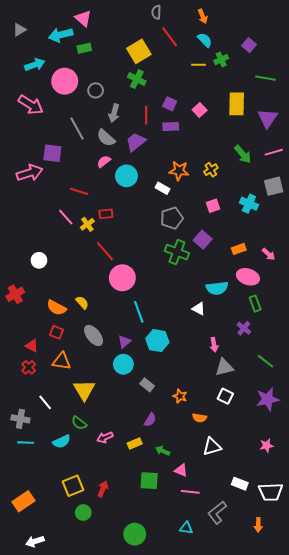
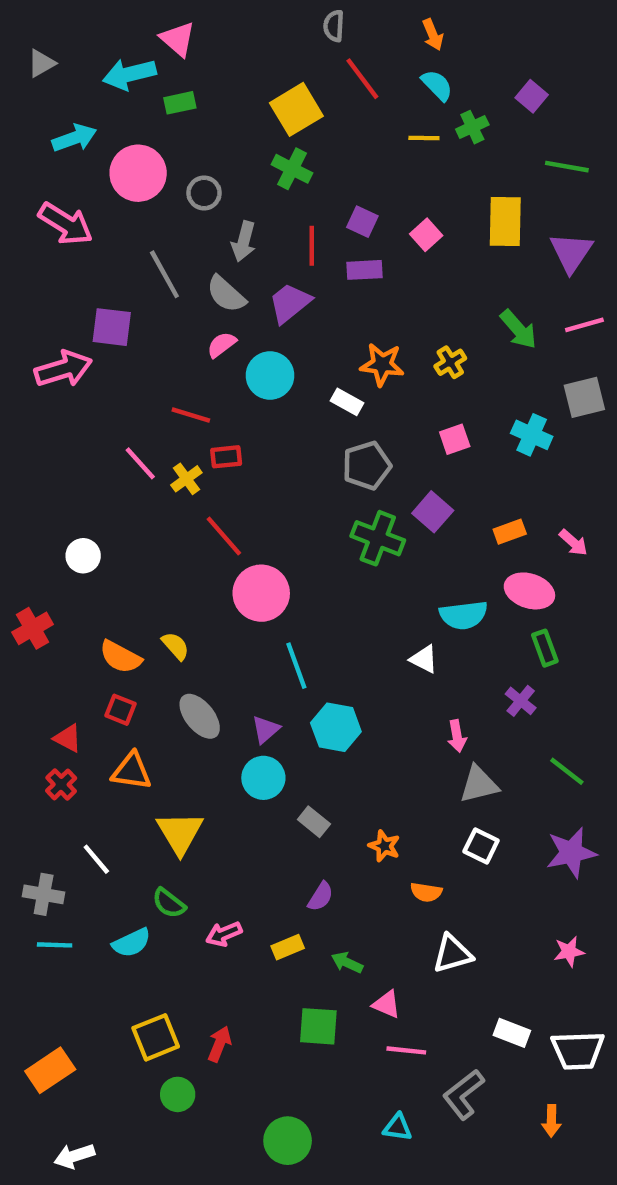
red line: (79, 191) -> (191, 415), moved

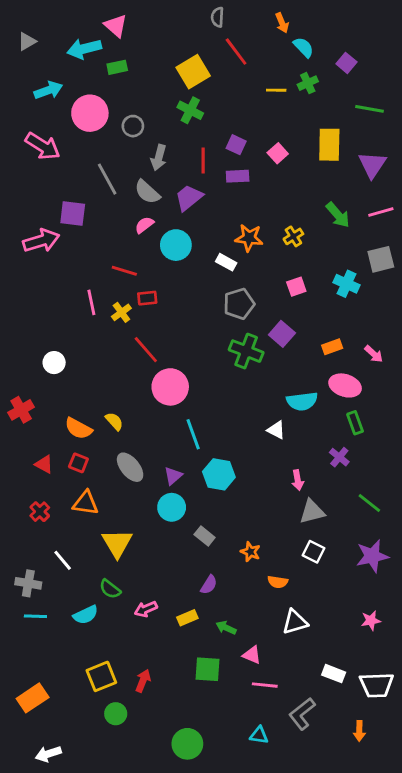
cyan semicircle: (437, 85) -> (303, 47), moved
pink line: (140, 463) -> (91, 302), turned 30
red triangle: (68, 738) -> (44, 464), moved

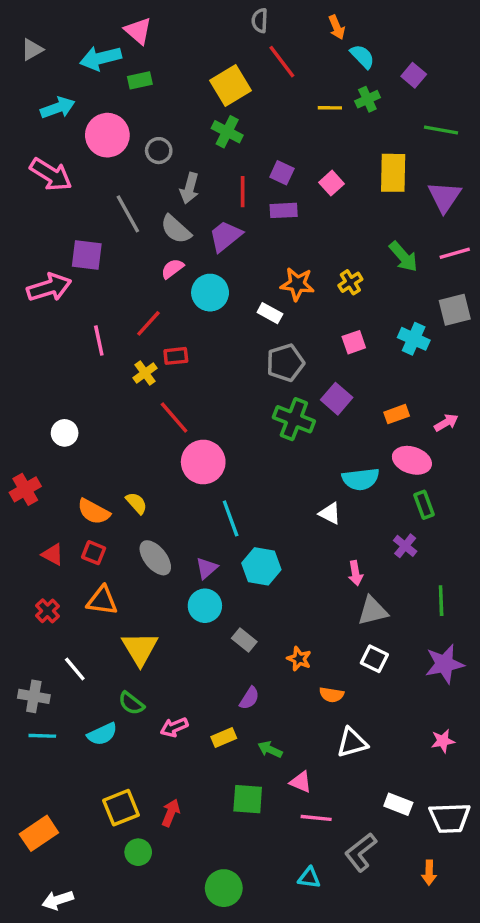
red line: (124, 271) -> (148, 323), turned -65
pink line: (91, 302) -> (99, 341), moved
pink arrow: (374, 354) -> (446, 423), turned -72
green line: (369, 503) -> (441, 601), turned 50

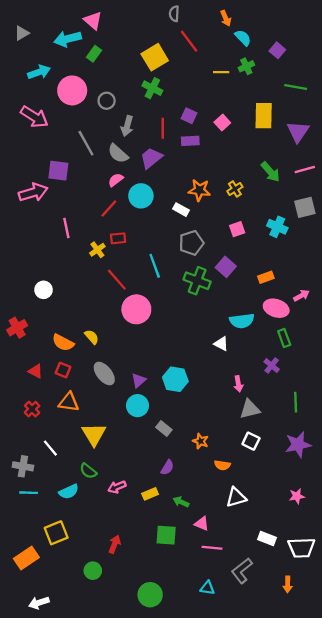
green rectangle: (140, 80) -> (94, 54), turned -42
red line: (148, 323) -> (109, 208), moved
pink arrow: (446, 423) -> (301, 296), moved
cyan line: (231, 518) -> (155, 266), moved
yellow square: (121, 808) -> (56, 533), moved

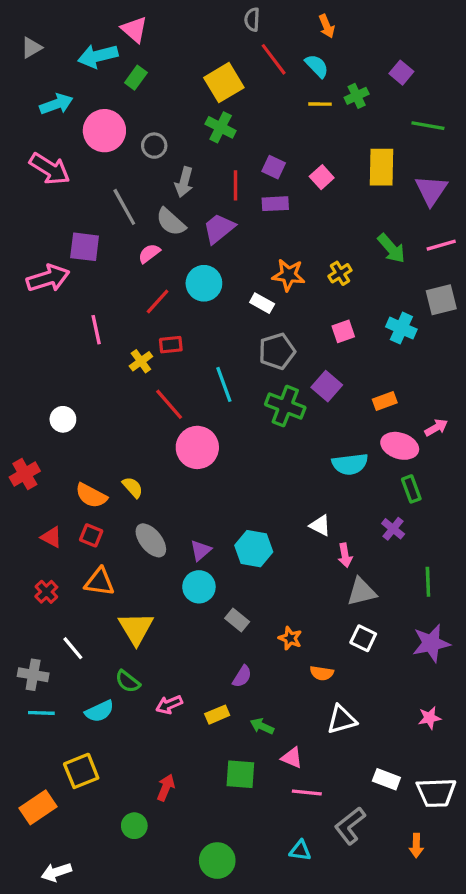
cyan semicircle: (243, 38) -> (317, 66), moved
pink semicircle: (116, 180) -> (149, 253), moved
white triangle: (221, 344) -> (320, 525), moved

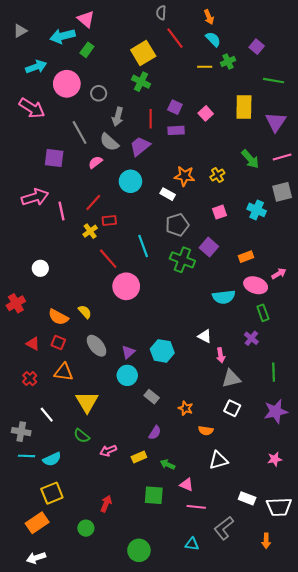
cyan semicircle: (317, 66) -> (213, 39), moved
pink arrow: (48, 278) -> (35, 197), moved
red line: (158, 302) -> (93, 203), moved
cyan semicircle: (99, 711) -> (52, 459), moved
orange rectangle: (38, 807) -> (37, 523), moved

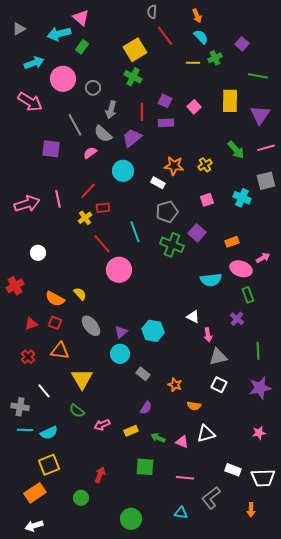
pink arrow: (35, 197) -> (27, 204), moved
red triangle: (33, 344) -> (31, 324), turned -48
pink triangle: (187, 485) -> (182, 442), moved

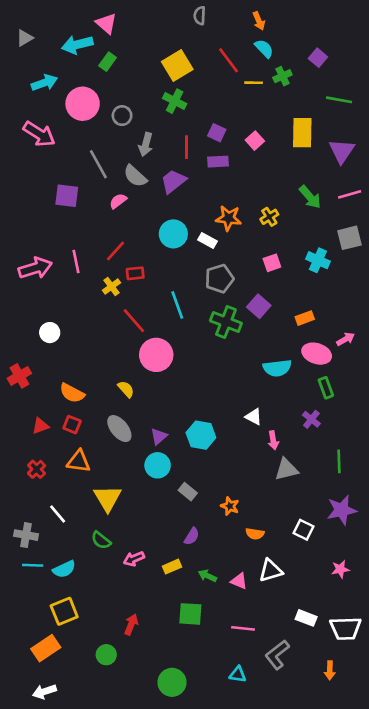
red line: (165, 36) -> (229, 60), moved
cyan circle: (123, 171) -> (173, 234), moved
yellow semicircle: (80, 294) -> (126, 389), moved
white square: (219, 385) -> (303, 530), moved

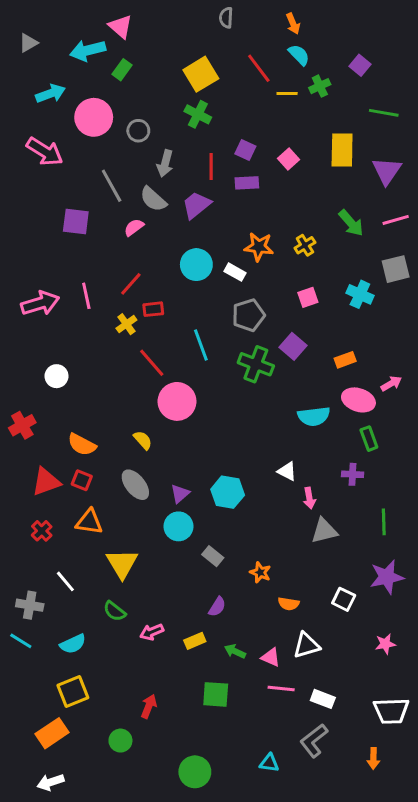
purple cross: (311, 419) -> (353, 474), turned -36
red triangle: (40, 426) -> (46, 482), size x1.5
cyan line: (33, 565) -> (21, 641), moved, turned 30
white rectangle: (306, 618) -> (323, 699), moved
pink line: (243, 628) -> (281, 689), moved

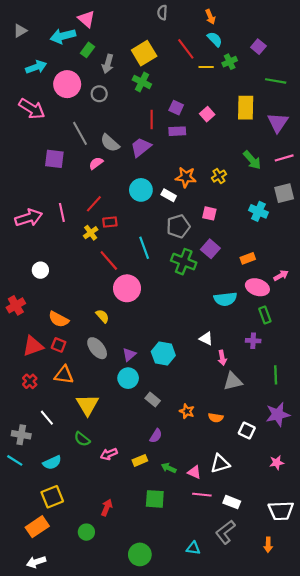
gray arrow: (165, 163) -> (108, 64), moved
pink square: (308, 297) -> (209, 213), moved, turned 32
orange semicircle: (289, 604) -> (216, 418), moved

